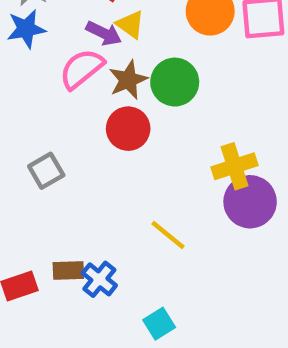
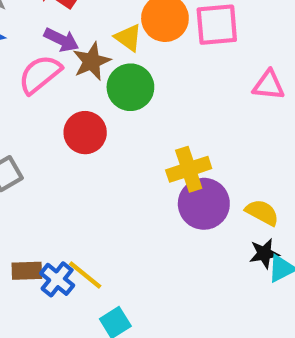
yellow triangle: (130, 24) -> (128, 38), moved
brown star: (128, 80) -> (92, 61), moved
yellow line: (168, 235) -> (85, 275), moved

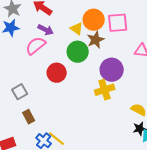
brown star: (92, 61) -> (96, 40), moved
purple circle: (204, 204) -> (112, 70), moved
brown rectangle: (27, 271) -> (29, 117), moved, turned 64

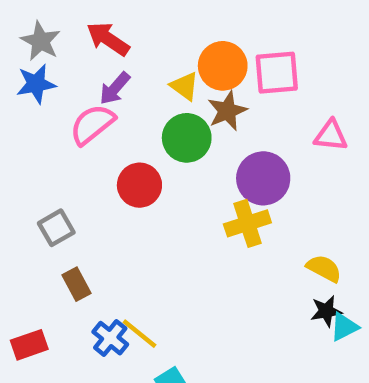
purple arrow: (46, 30) -> (115, 88), turned 105

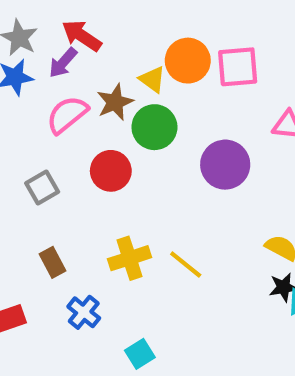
purple arrow: (115, 88) -> (63, 63), moved
brown star: (227, 111) -> (115, 102), moved
yellow cross: (247, 223) -> (130, 258), moved
gray square: (56, 228) -> (42, 187), moved
yellow line: (139, 334) -> (186, 264), moved

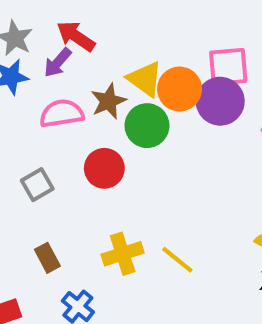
orange circle: (188, 61) -> (180, 89), moved
yellow triangle: (152, 79) -> (145, 79), size x1.4
pink semicircle: (67, 115) -> (62, 113), turned 30
purple circle: (225, 165) -> (220, 101), moved

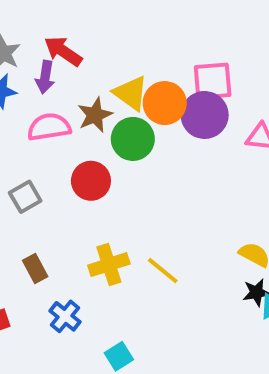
purple arrow: (58, 63) -> (45, 77), turned -32

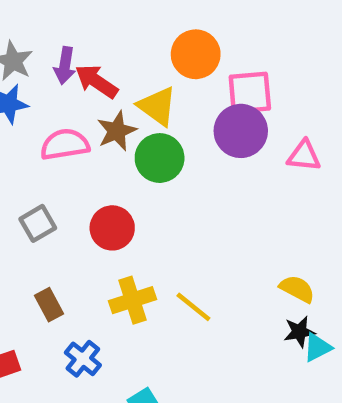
red arrow: (63, 51) -> (96, 81), moved
purple arrow: (45, 77) -> (65, 66), moved
orange circle: (165, 103) -> (196, 54), moved
red circle: (91, 181) -> (112, 228), moved

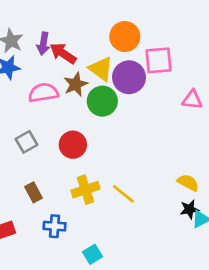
purple circle: (241, 131) -> (129, 77), moved
blue cross: (83, 359) -> (55, 226), turned -35

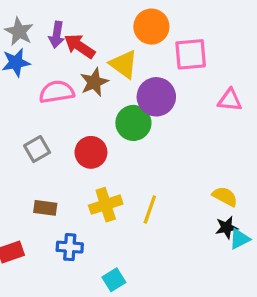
purple circle: (129, 77) -> (156, 97), moved
green circle: (102, 101) -> (133, 123), moved
brown rectangle: (33, 192) -> (45, 208), turned -54
yellow line: (123, 194) -> (150, 210), turned 70

